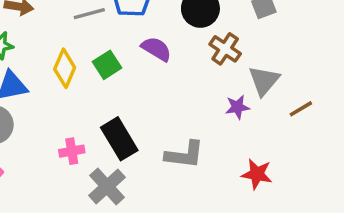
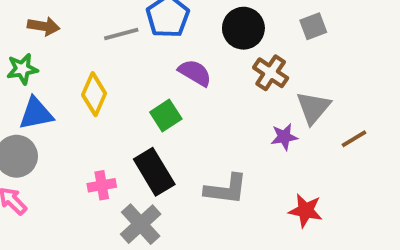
green square: (107, 65) -> (166, 115), moved

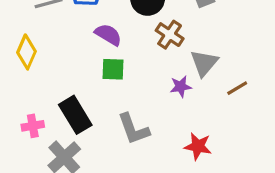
green square: (166, 115) -> (113, 69), moved, turned 35
gray L-shape: (226, 189) -> (133, 129), turned 63

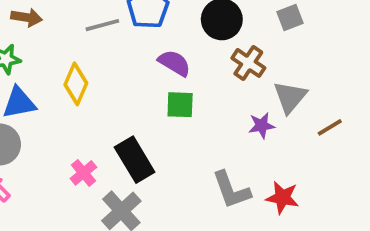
pink cross: (33, 126) -> (83, 173), turned -30
gray L-shape: (133, 129) -> (231, 190), moved

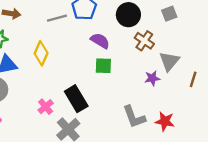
brown line: (330, 127) -> (193, 79), turned -42

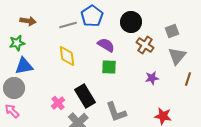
gray square: (169, 14) -> (172, 31), moved
yellow diamond: (41, 53) -> (67, 56), moved, turned -30
gray triangle: (169, 61) -> (177, 56), moved
gray L-shape: (134, 117) -> (116, 112), moved

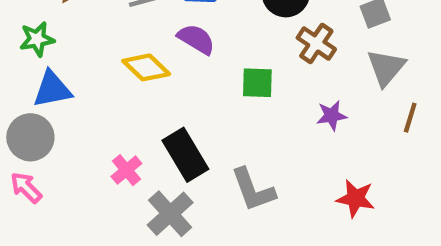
purple semicircle: (106, 45) -> (196, 39), moved
yellow diamond: (67, 56) -> (146, 67), turned -40
green square: (109, 67) -> (257, 83), moved

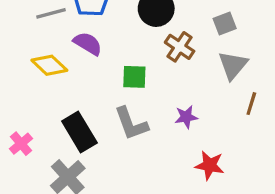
purple star: (332, 115) -> (186, 117), moved
pink cross: (126, 170) -> (21, 144), moved
gray L-shape: (253, 190) -> (131, 124), moved

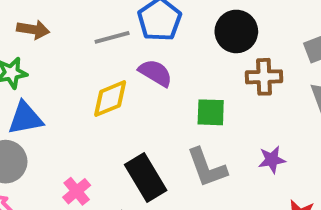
brown cross: (180, 47) -> (264, 77), turned -36
yellow diamond: (49, 65) -> (110, 99), turned -66

